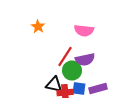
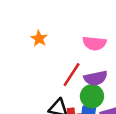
green circle: (72, 70) -> (92, 96), moved

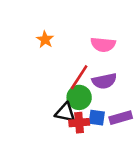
green circle: (92, 96) -> (79, 97), moved

